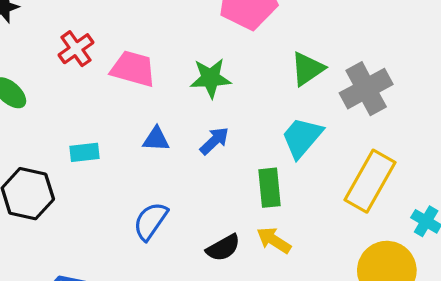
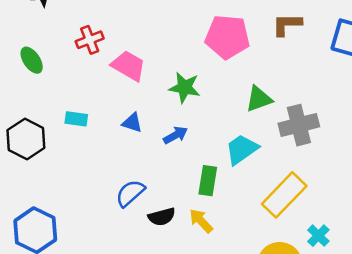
blue semicircle: (150, 221) -> (130, 193), moved

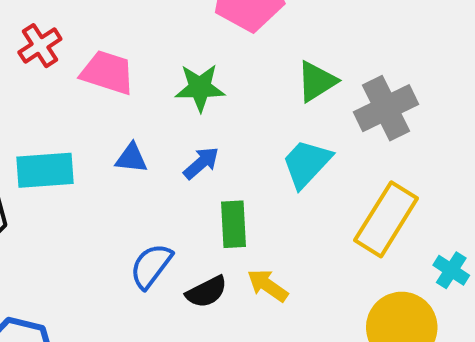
cyan rectangle: (76, 119) -> (45, 170), size x1.6
green rectangle: (208, 181) -> (233, 224), moved

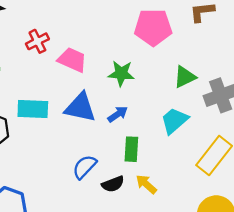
blue triangle: (131, 158) -> (80, 107), size x1.8

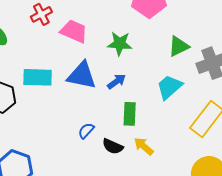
blue semicircle: (84, 167) -> (86, 131), size x0.7
black semicircle: (113, 184) -> (113, 146), turned 45

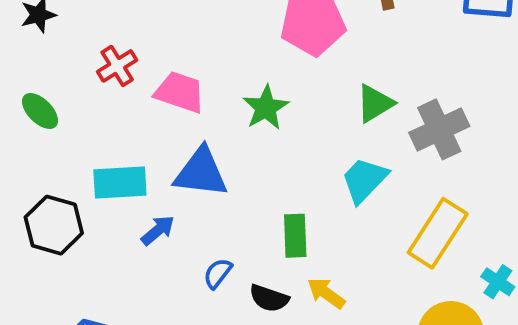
green star: (120, 44) -> (266, 108), turned -30
blue arrow: (117, 81) -> (158, 230), moved

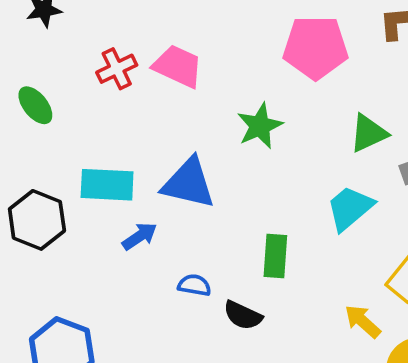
pink trapezoid: (180, 92) -> (178, 66), moved
blue semicircle: (218, 273) -> (194, 285), turned 56
yellow arrow: (326, 293) -> (363, 321), moved

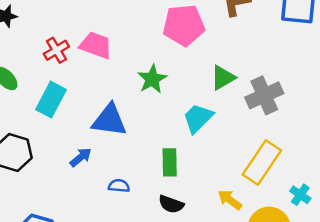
cyan rectangle: (107, 185) -> (51, 100), moved, turned -60
cyan trapezoid: (350, 208) -> (198, 118), moved
black semicircle: (243, 315) -> (171, 204), moved

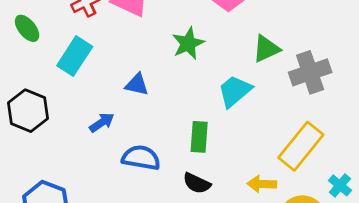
blue triangle: (109, 120) -> (137, 85), size x0.6
blue semicircle: (119, 186) -> (141, 158), size x1.6
yellow arrow: (230, 200) -> (262, 184), turned -40

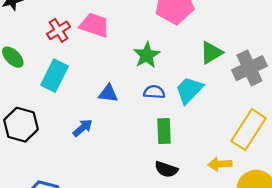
blue semicircle: (141, 158) -> (154, 92), moved, size x0.7

